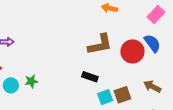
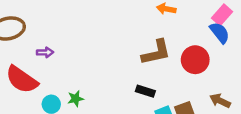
blue semicircle: (152, 43) -> (220, 33), moved

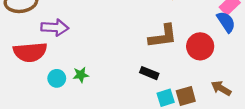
purple arrow: (45, 52) -> (55, 28), size x1.6
red semicircle: (22, 80) -> (30, 52), turned -44

